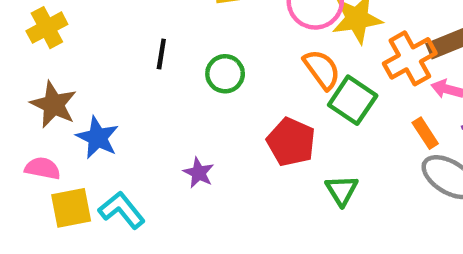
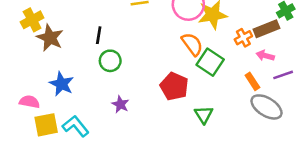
orange cross: (410, 58) -> (243, 38), size x0.6
green circle: (225, 74) -> (110, 61), moved
brown star: (54, 105) -> (50, 38), moved

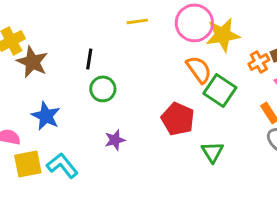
purple star: (120, 104) -> (115, 140), turned 30

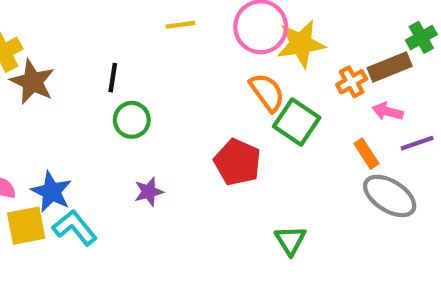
blue star: (46, 116) -> (51, 192), moved
green triangle: (212, 152) -> (290, 240), moved

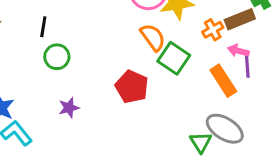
purple line: (417, 143) -> (247, 66), moved, turned -75
orange rectangle: (366, 154) -> (223, 81), size x1.5
gray ellipse: (390, 196) -> (225, 129), moved
green triangle: (290, 240) -> (201, 142), moved

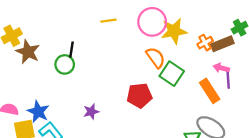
orange cross: (213, 30) -> (205, 43), moved
green circle: (57, 57) -> (65, 64), moved
red pentagon: (132, 87) -> (139, 96), turned -30

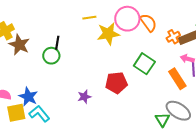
yellow star: (174, 31) -> (108, 34), moved
orange semicircle: (156, 58) -> (148, 23), moved
purple star: (91, 112) -> (84, 97), moved

